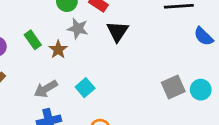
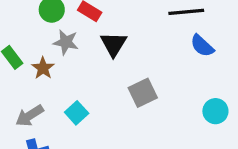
blue semicircle: (204, 36) -> (202, 46), moved
gray square: (173, 87) -> (143, 93), moved

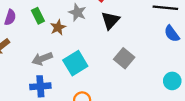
gray square: (143, 93) -> (124, 58), turned -36
cyan square: (77, 113) -> (75, 63), size x1.5

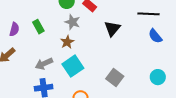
black triangle: (110, 20) -> (112, 29), moved
brown star: (58, 27) -> (67, 42), moved
gray square: (124, 58) -> (115, 78), moved

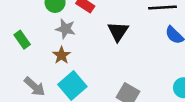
gray arrow: (44, 64) -> (35, 87), turned -108

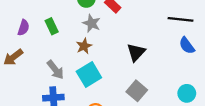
black triangle: (118, 31) -> (136, 52), moved

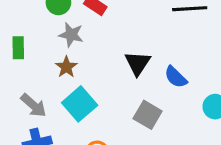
green rectangle: (52, 26) -> (18, 48), turned 35
blue semicircle: (187, 45) -> (176, 77), moved

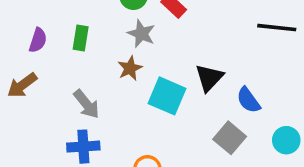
cyan square: (80, 104) -> (167, 96), moved, turned -36
gray square: (148, 115) -> (230, 138), moved

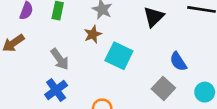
black triangle: (209, 78) -> (154, 17), moved
blue cross: (83, 147) -> (56, 90), turned -35

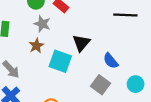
black triangle: (154, 17) -> (81, 43), moved

